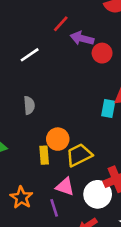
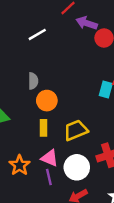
orange circle: (58, 139) -> (47, 101), moved
pink triangle: (65, 187) -> (50, 158), moved
white circle: (98, 194) -> (77, 167), moved

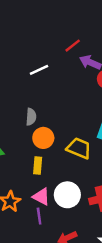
yellow trapezoid: (76, 130) -> (79, 148), moved, turned 40
white circle: (77, 167) -> (67, 195), moved

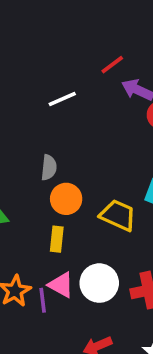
purple line: (39, 216) -> (43, 300), moved

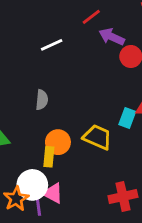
orange circle: (66, 199) -> (58, 142), moved
white circle: (99, 283) -> (32, 185), moved

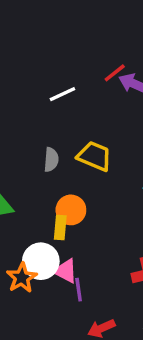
red line: (91, 17) -> (115, 73), moved
yellow trapezoid: (97, 137) -> (94, 156), moved
purple line: (38, 206) -> (79, 290), moved

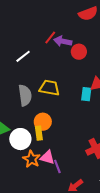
gray semicircle: (51, 160) -> (25, 95), size x1.5
white circle: (41, 261) -> (20, 139), moved
orange star: (22, 278) -> (31, 159), moved

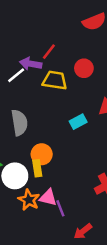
purple arrow: (63, 41) -> (31, 64), moved
yellow trapezoid: (49, 88) -> (55, 80), moved
cyan rectangle: (86, 94) -> (78, 122), moved, turned 56

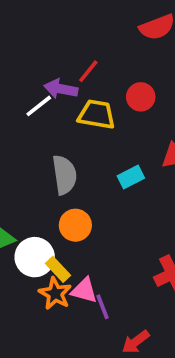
gray semicircle: (19, 123) -> (64, 175), moved
yellow rectangle: (37, 168) -> (58, 269), moved, turned -35

